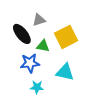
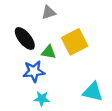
gray triangle: (39, 20) -> (49, 12), moved
cyan triangle: (65, 72) -> (93, 92), moved

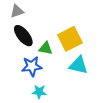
gray triangle: (49, 12) -> (17, 11), moved
cyan triangle: (93, 92) -> (78, 65), moved

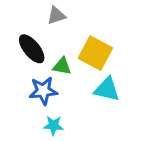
gray triangle: (17, 11) -> (56, 16), moved
yellow square: (70, 39) -> (95, 53), turned -35

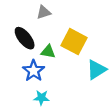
cyan triangle: (107, 89) -> (96, 70), moved, turned -45
blue star: (43, 91) -> (34, 71), turned -30

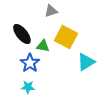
gray triangle: (44, 12) -> (51, 11), moved
cyan star: (41, 98) -> (28, 87), moved

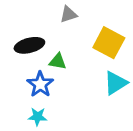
black ellipse: (22, 34) -> (29, 45), turned -65
yellow square: (66, 37) -> (109, 43), moved

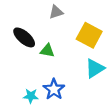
black ellipse: (29, 45) -> (24, 37), turned 55
blue star: (40, 84) -> (54, 89), moved

